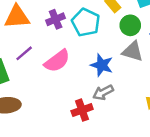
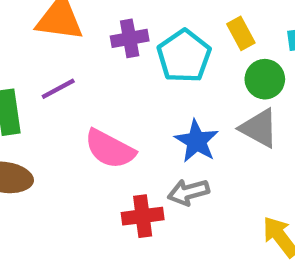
pink semicircle: (57, 61) -> (110, 149), moved, turned 52

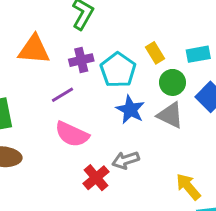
purple line: (58, 89) -> (63, 95), moved
blue star: (197, 141) -> (130, 110), moved
red cross: (143, 216) -> (96, 178), turned -30

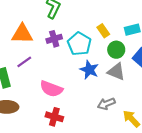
purple line: (63, 95) -> (24, 62), moved
gray arrow: (126, 160) -> (106, 104), moved
red cross: (96, 178) -> (54, 117), moved, turned -30

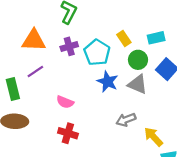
pink semicircle: (51, 89) -> (65, 102), size x0.7

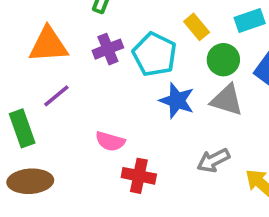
red cross: (68, 133) -> (139, 176), moved

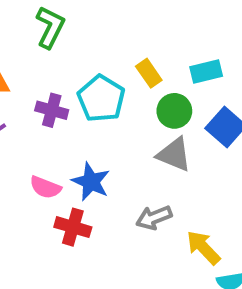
purple cross: (108, 49) -> (52, 110), moved, turned 32
blue star: (177, 101) -> (91, 182), moved

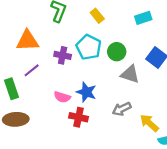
cyan rectangle: (206, 72) -> (143, 18), moved
yellow rectangle: (149, 73) -> (97, 16), moved
green circle: (174, 111) -> (117, 52), moved

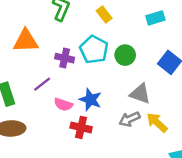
purple line: (32, 70) -> (42, 84), moved
gray triangle: (130, 74) -> (140, 94), moved
yellow arrow: (149, 123) -> (157, 123), moved

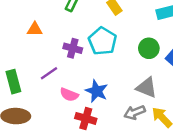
orange triangle: (26, 41) -> (35, 29), size x0.6
green circle: (125, 55) -> (149, 48), moved

